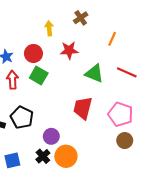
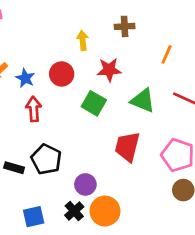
brown cross: (81, 18) -> (125, 26), turned 32
green square: (39, 76) -> (94, 103), moved

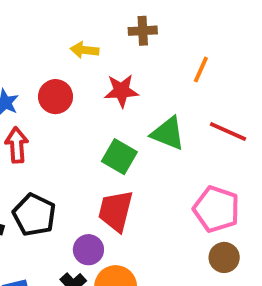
yellow arrow: (83, 40) -> (85, 50), turned -78
green square: (94, 103) -> (119, 157), moved
red trapezoid: (127, 147) -> (116, 211), moved

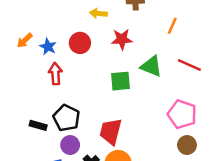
green square: (119, 157) -> (121, 81), turned -35
red trapezoid: (116, 211) -> (111, 132), moved
purple circle: (88, 250) -> (70, 145), moved

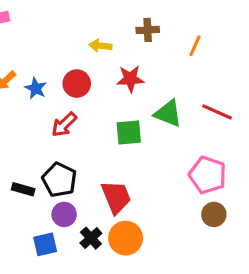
orange line: (172, 26) -> (195, 46), moved
red arrow: (55, 74) -> (64, 125), moved, turned -130
red trapezoid: (111, 132) -> (116, 197), turned 144

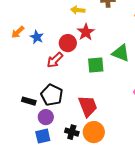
red star: (130, 79) -> (86, 32), moved, turned -30
red circle: (77, 84) -> (68, 43), moved
purple circle: (64, 214) -> (46, 117), moved
black cross: (91, 238) -> (72, 132), turned -32

